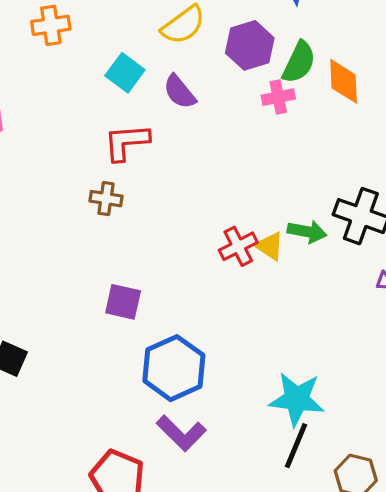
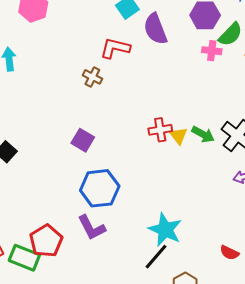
purple semicircle: (180, 92) -> (155, 29), size x1.4

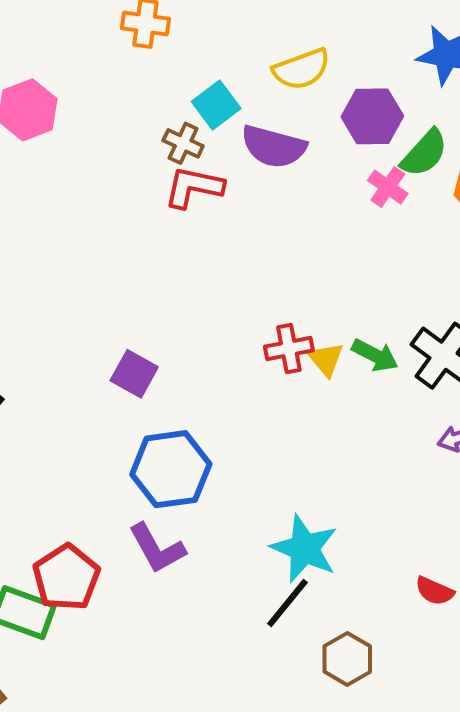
purple semicircle: (155, 29) -> (274, 147), turned -52
pink cross: (212, 51) -> (388, 187), turned 30
brown cross: (92, 77) -> (183, 143), moved

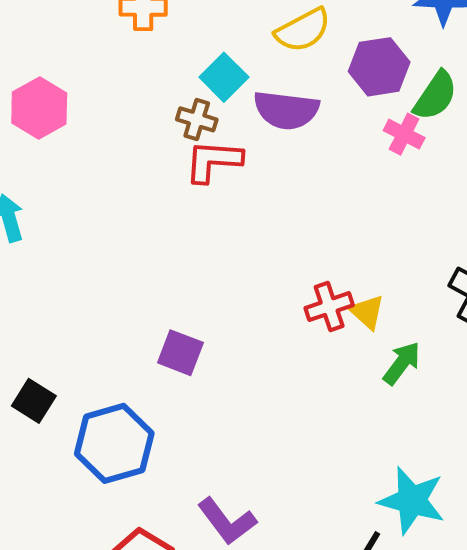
green arrow: (375, 355) -> (402, 363), moved, turned -72
blue hexagon: (171, 469) -> (114, 443), moved
cyan star: (304, 549) -> (412, 500), moved

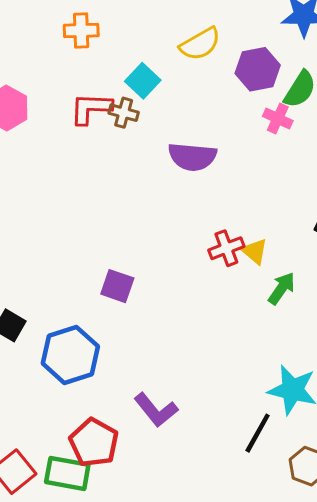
purple semicircle: (286, 110) -> (192, 157), moved
red L-shape: (213, 161) -> (91, 108), moved

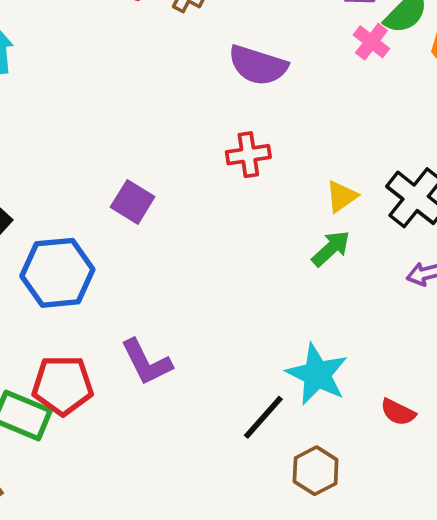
red cross: (226, 248) -> (248, 155), moved
yellow triangle: (255, 251) -> (342, 196), moved, turned 32
red pentagon: (94, 443) -> (63, 385), turned 30

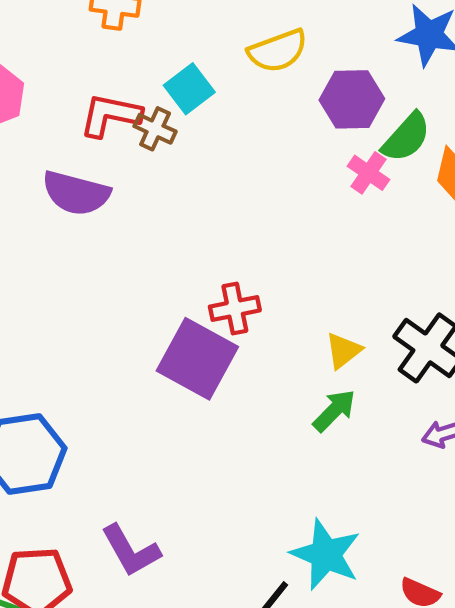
purple semicircle: (258, 65) -> (76, 193), moved
purple square: (133, 202) -> (197, 359), moved, size x1.6

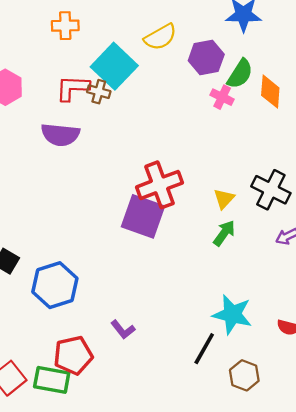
cyan square: (189, 89) -> (114, 66), size x1.6
red cross: (235, 308) -> (159, 185), size x1.6
purple L-shape: (131, 551) -> (123, 330), size x0.7

